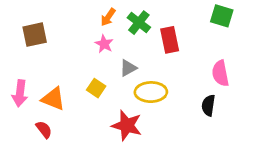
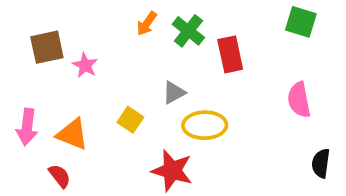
pink star: (104, 44) -> (85, 65), moved
black semicircle: (208, 105) -> (321, 163), moved

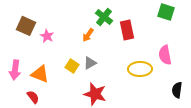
orange arrow: (147, 24) -> (88, 35), moved
brown square: (47, 47) -> (26, 26), turned 36
gray triangle: (174, 93) -> (90, 63), moved
yellow ellipse: (205, 125) -> (140, 69), moved

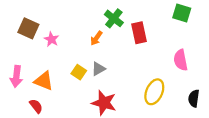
yellow ellipse: (140, 69) -> (154, 92), moved, turned -65

